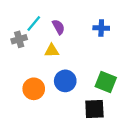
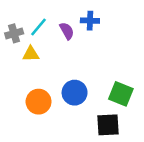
blue cross: (101, 28) -> (90, 21), moved
gray cross: (19, 39) -> (14, 33), moved
yellow triangle: (52, 51) -> (31, 54), moved

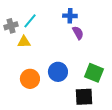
purple semicircle: (67, 31) -> (78, 33), moved

